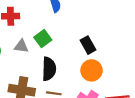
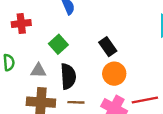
gray triangle: (21, 46) -> (38, 71), moved

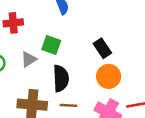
green square: (58, 44) -> (51, 45), turned -30
gray triangle: (38, 71) -> (29, 59), moved, turned -35

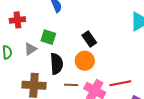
orange circle: (109, 76) -> (85, 61), moved
brown line: (68, 105) -> (71, 85), moved

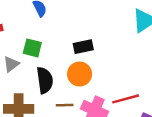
black rectangle: (89, 39) -> (83, 47), turned -63

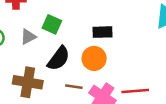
black semicircle: (45, 80) -> (59, 59), turned 35

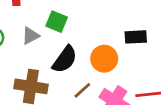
black rectangle: (103, 32) -> (136, 37), moved
brown line: (74, 87) -> (82, 90), turned -49

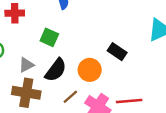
gray triangle: (31, 36) -> (26, 65), moved
black rectangle: (136, 37) -> (117, 52), turned 36

